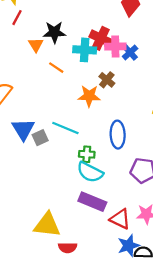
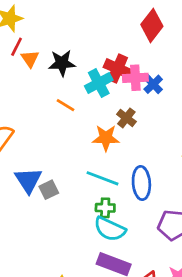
orange triangle: (36, 45) -> (30, 59), moved
cyan cross: (85, 50) -> (99, 83), turned -30
cyan line: (65, 128) -> (102, 178), moved

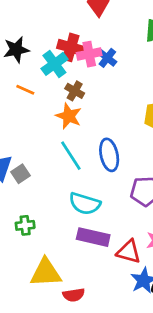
brown cross: (126, 118) -> (75, 91), moved
orange star: (106, 138) -> (69, 116), turned 30
cyan line: (102, 178) -> (71, 156), turned 44
green cross: (105, 208) -> (25, 225), moved

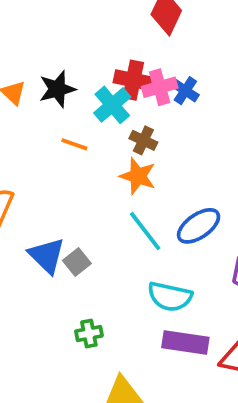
blue ellipse: (109, 155) -> (199, 226), turned 72

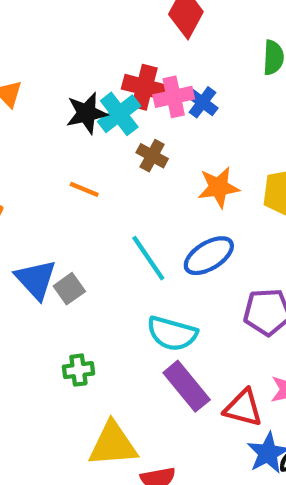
black star: (57, 89) -> (87, 113), moved
orange line: (74, 144) -> (84, 189), moved
orange star: (138, 176) -> (219, 187), moved, turned -30
purple rectangle: (185, 342) -> (187, 386), turned 39

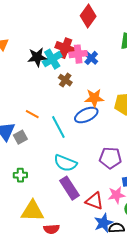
orange line: (84, 189) -> (32, 114), moved
blue ellipse: (209, 256) -> (86, 115), moved

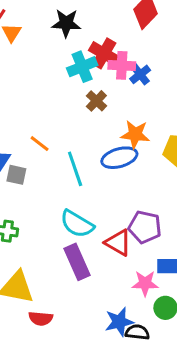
black star: (37, 57) -> (66, 23), moved
gray square: (20, 137) -> (16, 175), turned 32
red triangle: (94, 201) -> (118, 243), moved

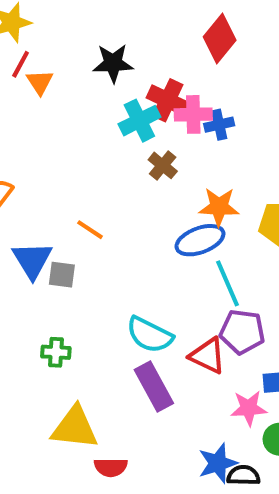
blue cross: (140, 74) -> (219, 125), turned 30
cyan line: (75, 169) -> (227, 283), moved

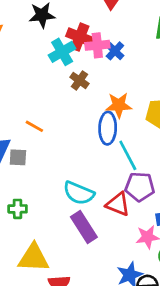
blue cross: (219, 125) -> (115, 51), turned -30
blue ellipse: (200, 240) -> (108, 128), turned -64

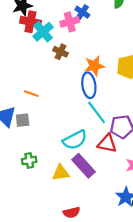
red cross: (80, 37) -> (30, 22), moved
blue cross: (115, 51) -> (82, 12), moved
cyan line: (128, 155) -> (97, 112), moved
cyan semicircle: (79, 193) -> (75, 140), turned -40
yellow triangle: (33, 258) -> (61, 173), moved, size x0.7

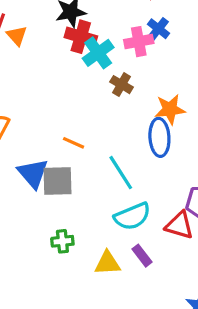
cyan line: (97, 112) -> (121, 173), moved
gray square: (23, 120) -> (57, 181), size x1.5
purple rectangle: (83, 166) -> (142, 256), size x0.6

